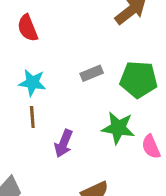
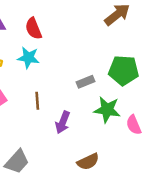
gray rectangle: (92, 73) -> (86, 82), moved
cyan star: (32, 83) -> (28, 58), moved

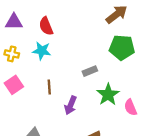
green pentagon: (124, 70) -> (122, 48), moved
green star: (107, 110) -> (108, 95), turned 30

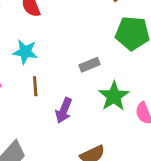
cyan star: (42, 51) -> (25, 52), moved

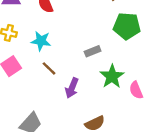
brown line: (35, 86) -> (49, 68), turned -42

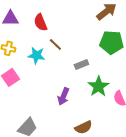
brown line: (49, 68) -> (55, 44), moved

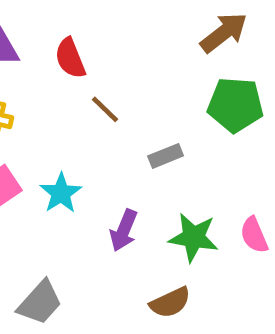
cyan star: (36, 55) -> (61, 193), moved, turned 30
green star: (98, 86) -> (194, 237), moved, turned -30

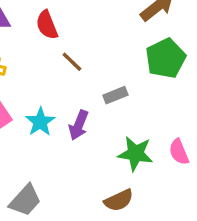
green pentagon: (235, 105) -> (166, 58), turned -30
purple arrow: (124, 230) -> (79, 125), moved

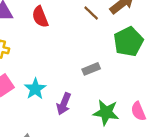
brown line: (72, 62) -> (91, 13), moved
purple arrow: (79, 125) -> (64, 104), moved

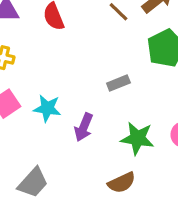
cyan star: (35, 89) -> (47, 108), turned -30

